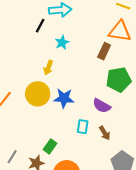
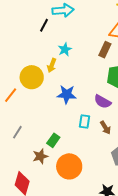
cyan star: (62, 43) -> (65, 49), moved
yellow circle: (38, 94) -> (32, 77), moved
gray line: (12, 157) -> (17, 132), moved

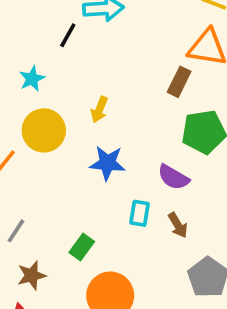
cyan star: (65, 49) -> (32, 79), moved
yellow arrow: (52, 65) -> (99, 110), moved
brown star: (40, 156) -> (32, 275), moved

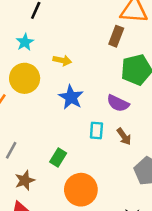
cyan star: (32, 79) -> (25, 42), moved
yellow arrow: (99, 110) -> (62, 60), turned -96
blue star: (107, 163) -> (71, 97), turned 30

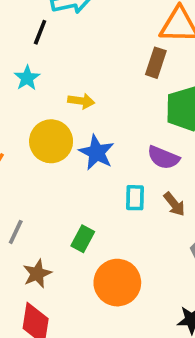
yellow circle: (25, 78) -> (51, 141), moved

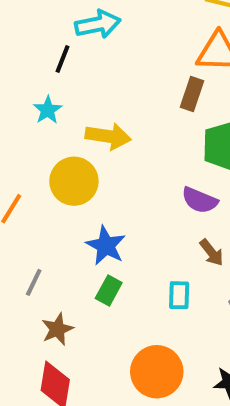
yellow arrow: (81, 101) -> (108, 136), size x1.5
blue star: (97, 153) -> (106, 246), moved
cyan rectangle: (135, 198) -> (179, 295), moved
orange circle: (117, 283) -> (157, 372), moved

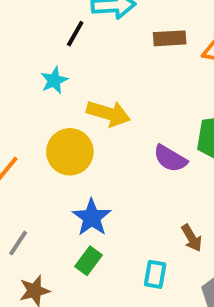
brown rectangle: (192, 94) -> (170, 38), moved, turned 60
purple semicircle: (200, 200) -> (170, 159), moved

